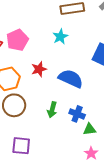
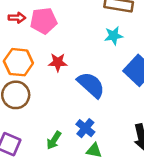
cyan star: (60, 37) -> (114, 36), moved
green arrow: (52, 110) -> (54, 140), moved

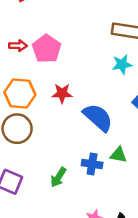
pink pentagon: (44, 21) -> (47, 49), turned -30
blue cross: (85, 128) -> (92, 164), turned -30
green triangle: (94, 150) -> (119, 155), moved

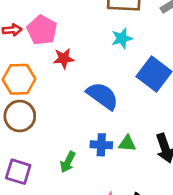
red star: (62, 93) -> (64, 58), moved
green triangle: (119, 155) -> (127, 143), moved

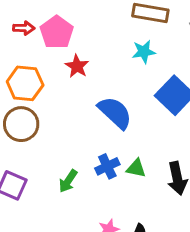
red star: (64, 58) -> (77, 66), turned 30
blue cross: (101, 145) -> (107, 166), turned -35

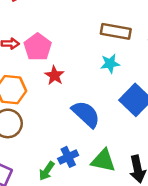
blue cross: (107, 166) -> (68, 157), moved
green triangle: (136, 168) -> (103, 161), size x1.5

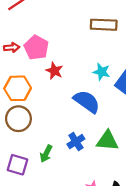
cyan star: (110, 64) -> (102, 72), moved, turned 30
green arrow: (47, 171) -> (46, 154), moved

